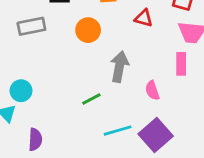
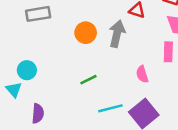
orange circle: (88, 30) -> (86, 33), moved
gray arrow: (119, 67) -> (117, 34), moved

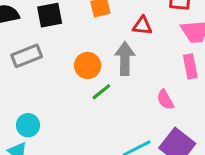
green line: (88, 80) -> (101, 92), moved

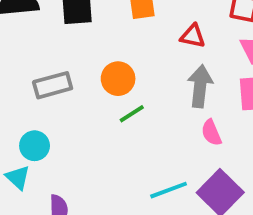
gray rectangle: (27, 56) -> (53, 85), moved
gray arrow: (125, 59) -> (200, 86), moved

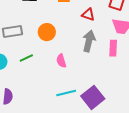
green line: (132, 114) -> (26, 58), moved
pink semicircle: (211, 133) -> (61, 61), moved

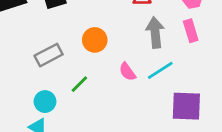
cyan line: (66, 93) -> (160, 70), moved
purple square: (93, 97) -> (186, 106), turned -30

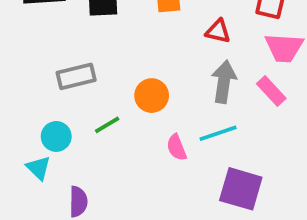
pink rectangle: (191, 31) -> (271, 91), turned -40
orange circle: (95, 40) -> (152, 96), moved
pink semicircle: (127, 72) -> (177, 147), moved

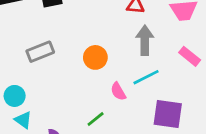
pink rectangle: (271, 91) -> (190, 56), moved
green line: (107, 125) -> (96, 119), moved
cyan circle: (56, 136) -> (15, 96), moved

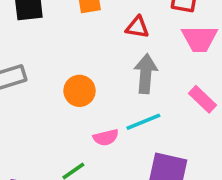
pink semicircle: (118, 91) -> (106, 137), turned -78

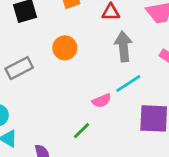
orange circle: (80, 91) -> (65, 48), moved

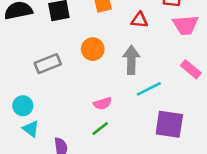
gray arrow: (123, 46) -> (131, 60), moved
pink semicircle: (102, 101) -> (103, 103), moved

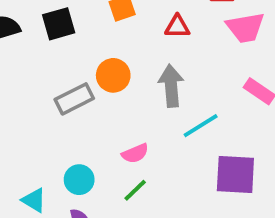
gray rectangle: (48, 64) -> (74, 99), moved
cyan circle: (23, 106) -> (79, 180), moved

